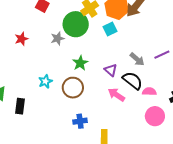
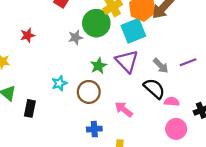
cyan square: (110, 29) -> (133, 31), size x1.6
red star: (21, 39) -> (28, 35), moved
purple triangle: (111, 70) -> (127, 61), moved, size x1.6
pink arrow: (116, 95) -> (124, 109), moved

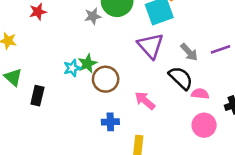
green star: (99, 66) -> (87, 64), moved

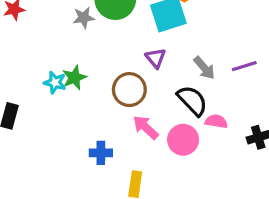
purple triangle: (151, 46) -> (156, 58), size x0.6
cyan star: (72, 68) -> (55, 82), turned 30
brown circle: (106, 79) -> (129, 90), moved
pink circle: (204, 125) -> (183, 140), moved

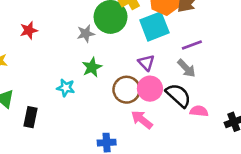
purple line: (244, 66) -> (192, 45), moved
green star: (74, 78) -> (92, 67), moved
pink circle: (183, 140) -> (150, 89), moved

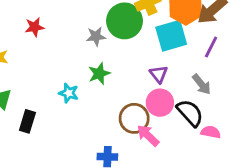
purple line: (192, 45) -> (211, 47), moved, turned -48
brown circle: (127, 90) -> (134, 118), moved

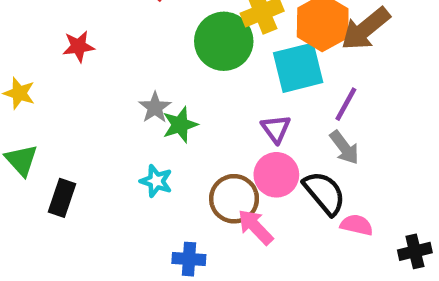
gray star: (96, 36) -> (155, 107), moved, turned -30
purple line: (211, 47) -> (346, 104), moved
cyan star: (69, 93) -> (156, 181), moved

